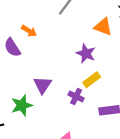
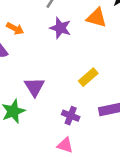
purple star: (86, 53) -> (60, 28), moved
purple cross: (76, 97) -> (71, 116), moved

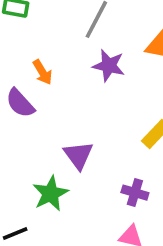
orange arrow: (15, 29) -> (43, 72), turned 36

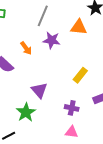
orange arrow: (43, 72) -> (26, 48), moved

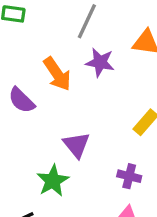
orange arrow: (26, 48) -> (57, 74), size x1.5

